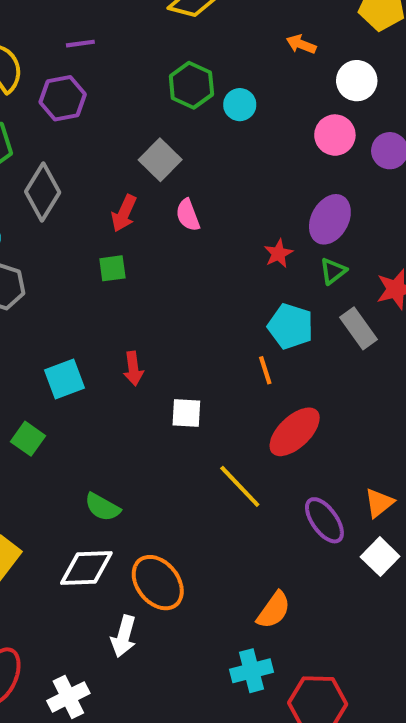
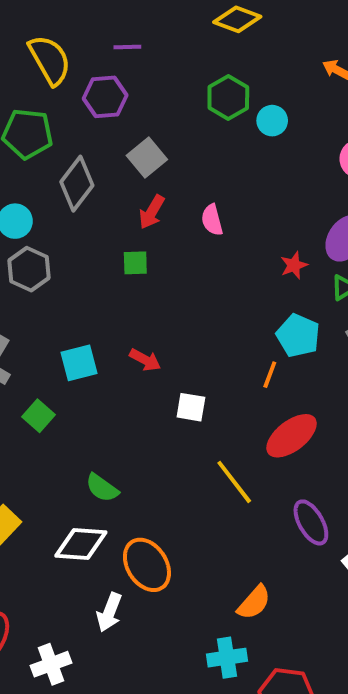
gray square: (160, 160) -> (147, 157), moved
red arrow: (133, 369) -> (145, 360), turned -60
orange line: (265, 370) -> (270, 375), turned 32

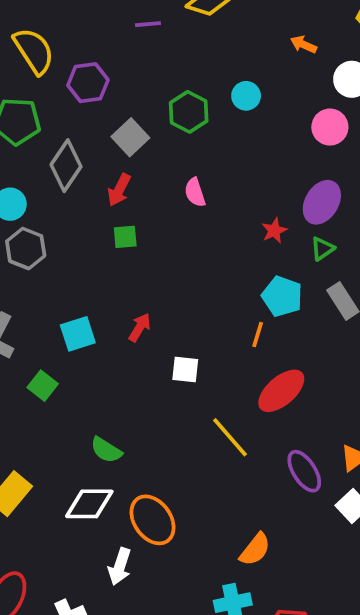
purple line: (127, 47) -> (148, 24), moved
green hexagon: (228, 97) -> (189, 112), moved
red arrow: (152, 212) -> (119, 190), moved
red arrow: (145, 360) -> (140, 327), turned -84

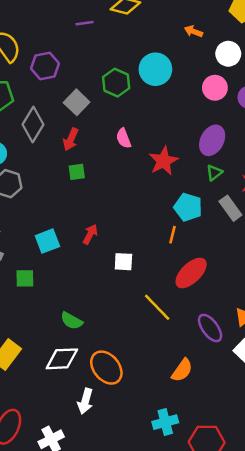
cyan circle: (246, 96) -> (155, 69), size x1.6
red star: (274, 231) -> (163, 161), moved, size x1.6
green square: (43, 386) -> (25, 278), turned -36
orange semicircle: (255, 549) -> (182, 370), moved

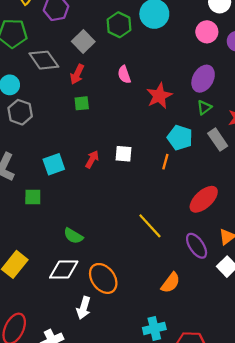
gray diamond: (33, 125) -> (44, 60), turned -68
white square: (123, 262) -> (124, 154), moved
red ellipse: (191, 273) -> (204, 199), moved

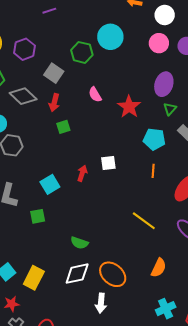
orange line: (165, 162) -> (153, 171), moved
orange semicircle: (171, 283) -> (159, 268), moved

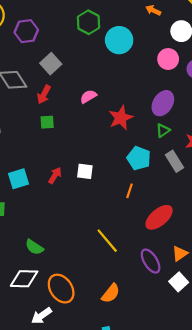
green hexagon: (82, 52) -> (88, 22), moved
pink semicircle: (95, 95) -> (88, 96), turned 77
white arrow: (101, 303) -> (41, 316), turned 36

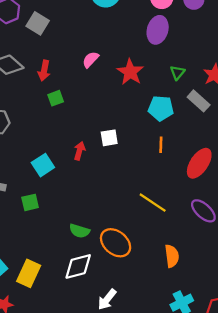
gray square: (51, 64) -> (38, 23), moved
purple ellipse: (163, 103) -> (158, 30), moved
orange ellipse: (61, 289) -> (116, 243), moved
orange semicircle: (111, 293) -> (172, 256), turned -30

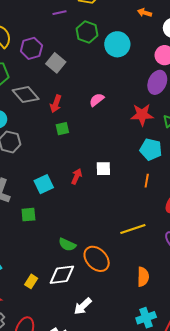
red star: (130, 72) -> (142, 115), moved, turned 30
yellow line: (153, 203) -> (133, 229), turned -60
yellow rectangle: (29, 273) -> (31, 281), moved, size x0.6

